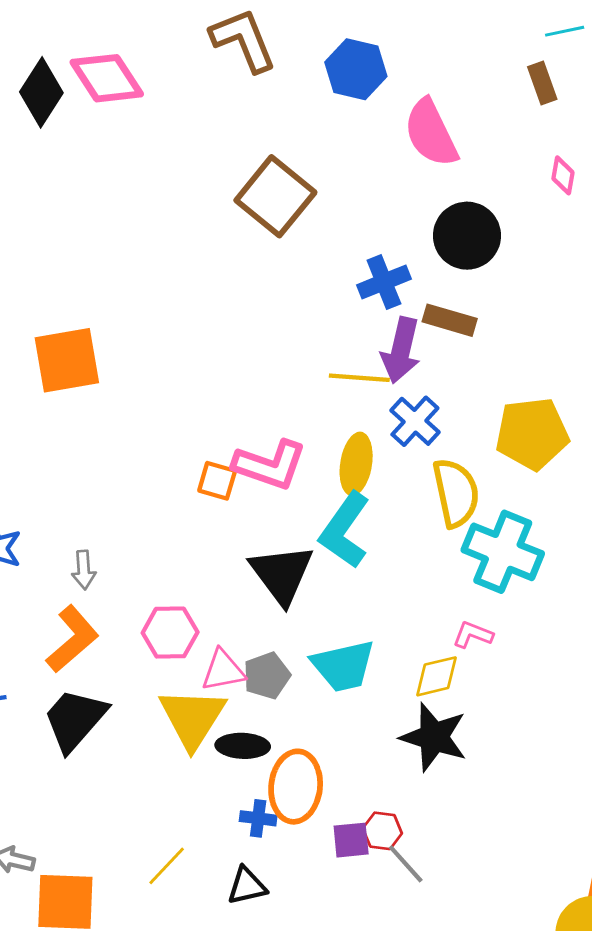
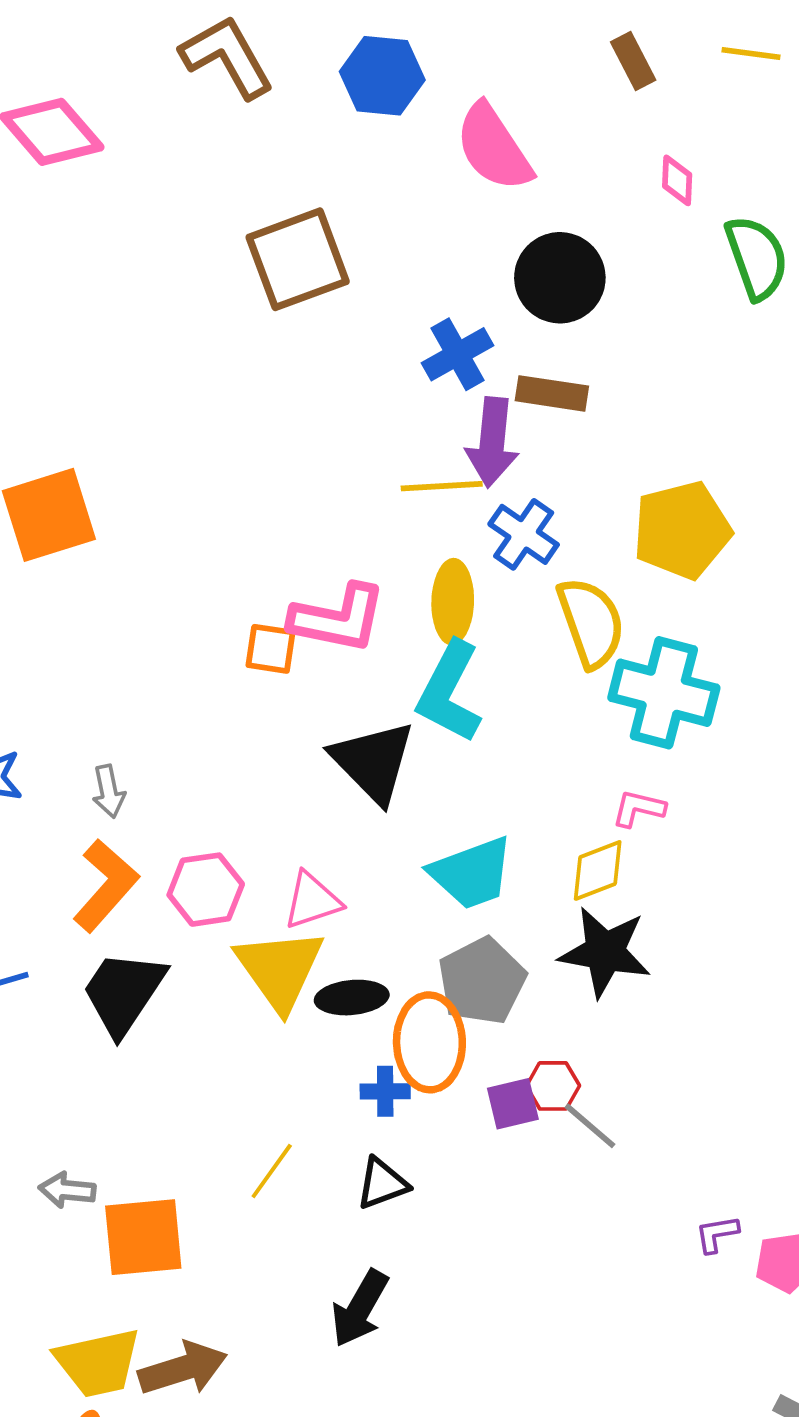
brown square: (275, 196) -> (298, 259), turned 38
pink hexagon: (170, 633) -> (206, 890), moved
gray pentagon: (267, 676) -> (482, 981), moved, size x1.4

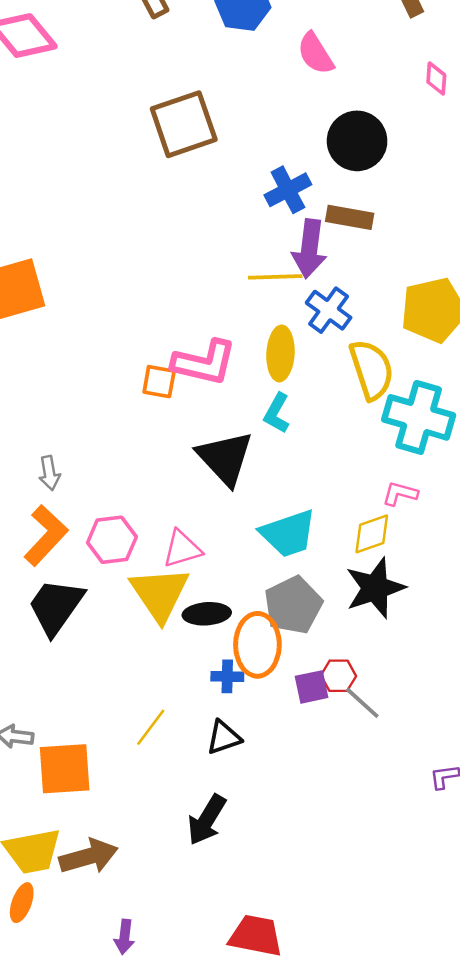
pink semicircle: (494, 147) -> (315, 53), size x0.7
cyan L-shape: (449, 692) -> (277, 413), size x0.6
black star: (605, 952) -> (375, 588), turned -30

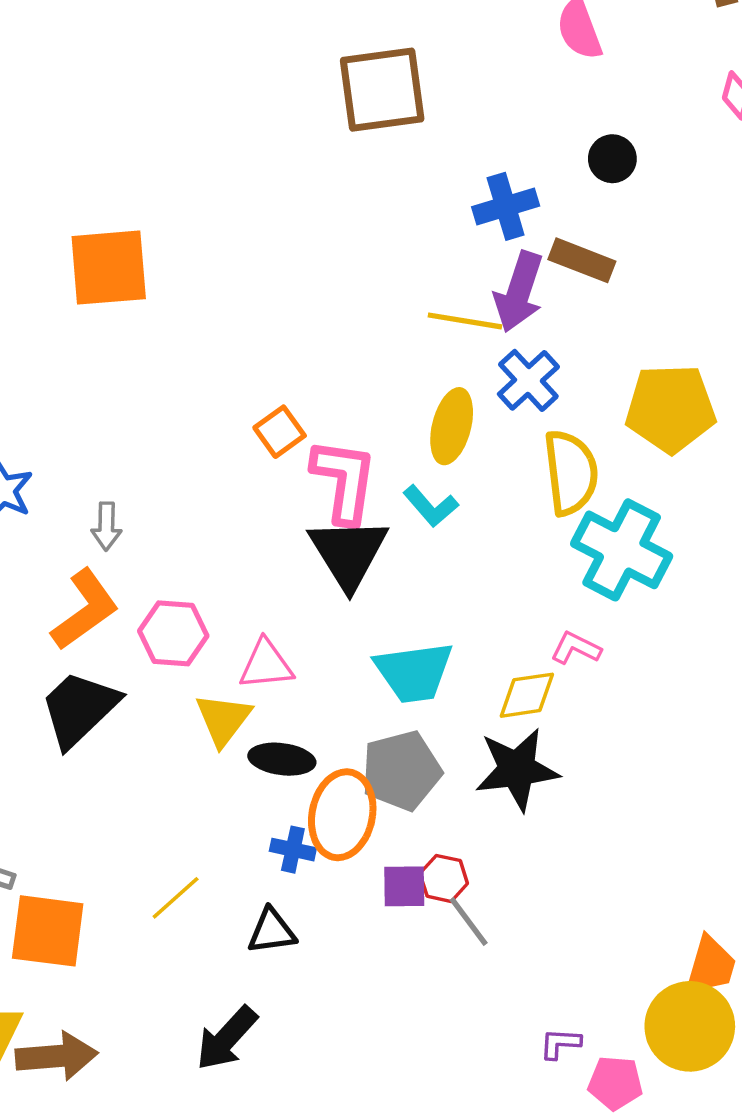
black circle: (357, 141) -> (612, 159), size x0.6
pink L-shape: (204, 363) -> (344, 481), moved, turned -106
orange square: (159, 382) -> (280, 432), turned 33
cyan L-shape: (277, 413) -> (431, 506), turned -81
yellow triangle: (160, 594) -> (223, 719), size x0.7

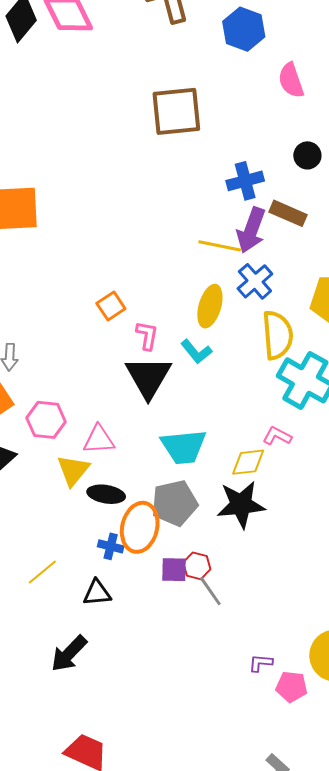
pink L-shape: (344, 481) -> (147, 335), size x0.6

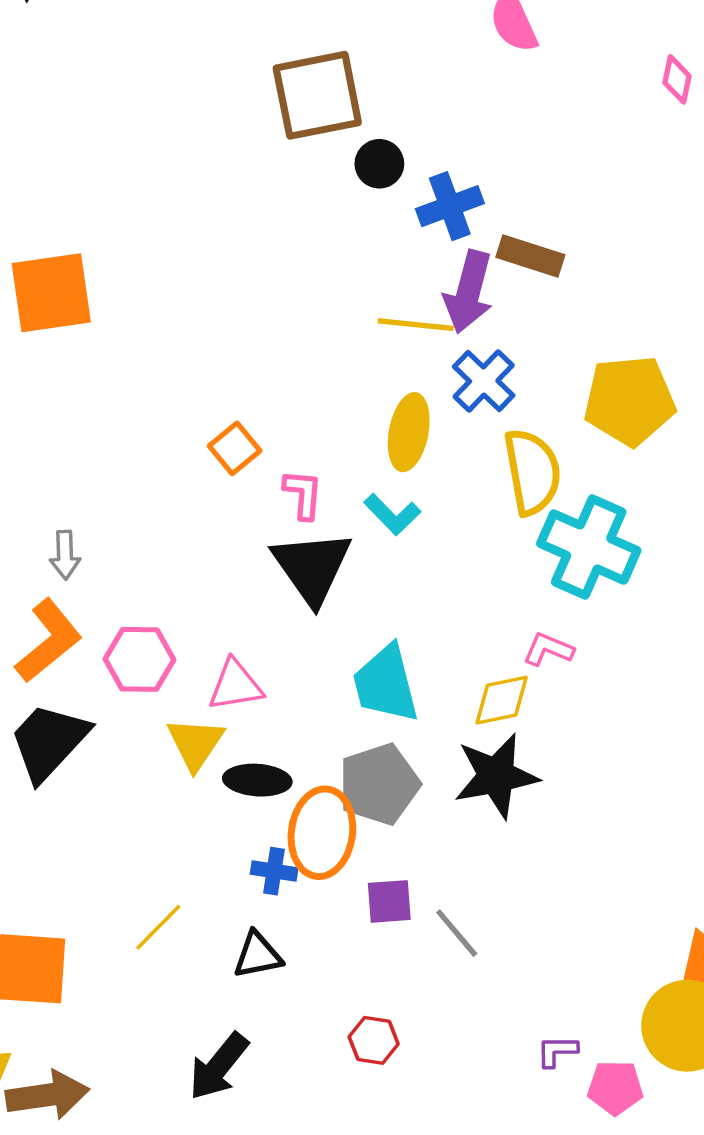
black circle: (307, 155) -> (379, 164), moved
cyan trapezoid: (184, 447) -> (386, 684), turned 87
red hexagon: (197, 566) -> (374, 1040), moved

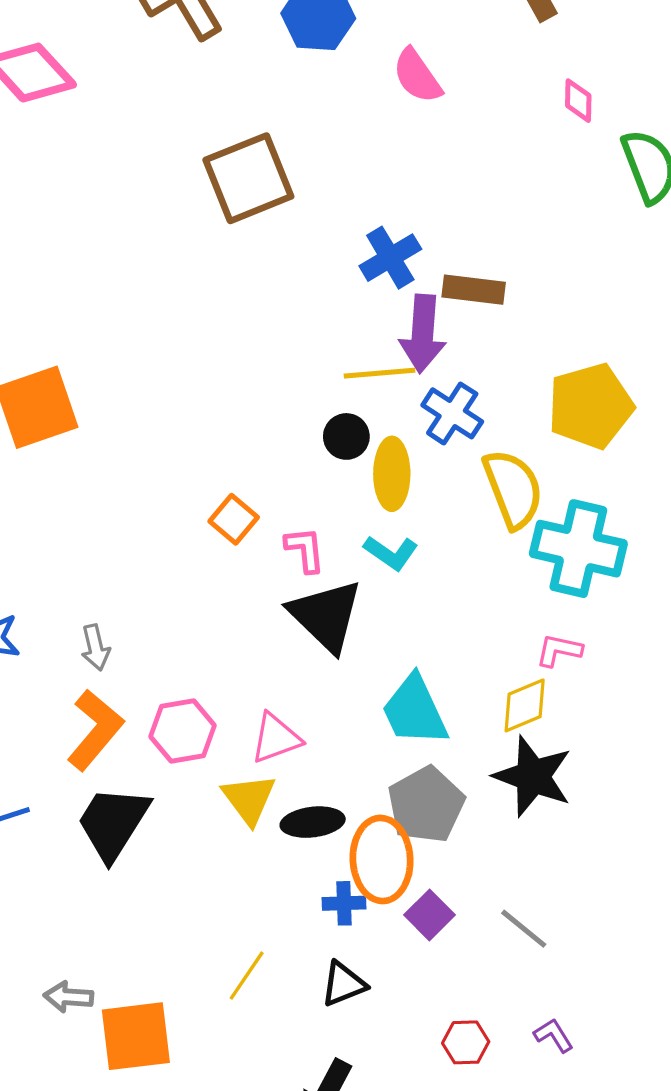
black circle: (379, 164) -> (346, 436), moved
black star: (496, 776) -> (533, 776), turned -30
purple square: (389, 901) -> (430, 915), moved, turned -30
purple L-shape: (557, 1051) -> (554, 1035), moved, turned 69

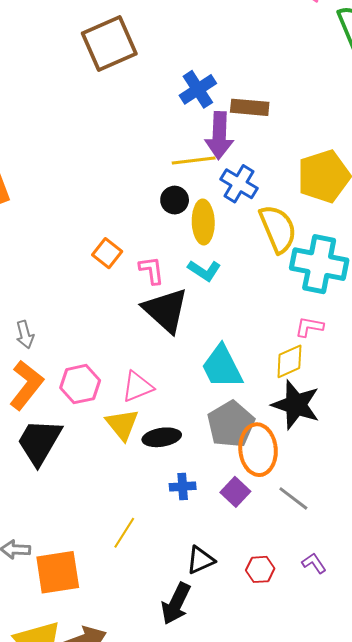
orange ellipse: (382, 859) -> (258, 450), moved
black triangle: (343, 984) -> (200, 560), moved

